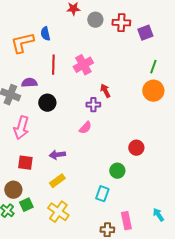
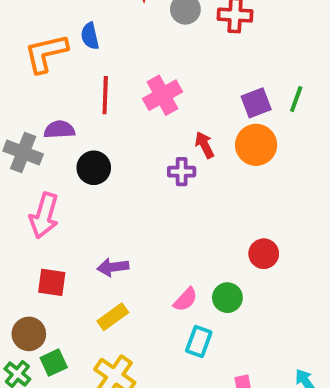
purple square: (145, 33) -> (256, 103), moved
orange circle: (153, 91) -> (256, 145), moved
pink semicircle: (85, 128) -> (185, 300), moved

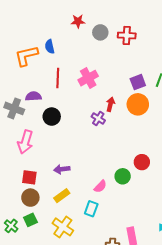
red arrow: (205, 145) -> (110, 104), turned 40
purple cross: (182, 172) -> (98, 119), turned 32
green circle: (227, 298) -> (123, 176), moved
brown circle: (29, 334) -> (30, 198), moved
cyan rectangle: (199, 342) -> (91, 209), moved

